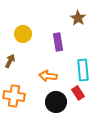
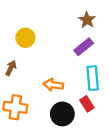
purple rectangle: (58, 42) -> (84, 47), moved, turned 60

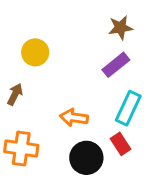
brown star: (87, 20) -> (120, 28), turned 30
cyan rectangle: (93, 78) -> (128, 108), turned 30

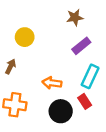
brown star: (120, 28) -> (75, 17), moved

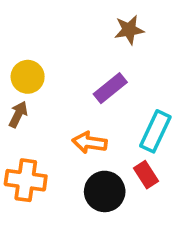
yellow circle: (25, 37) -> (28, 77), moved
purple rectangle: (81, 46) -> (110, 88), moved

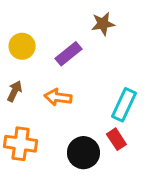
yellow circle: (28, 77) -> (22, 46), moved
purple rectangle: (110, 88) -> (69, 54), moved
orange arrow: (90, 143) -> (58, 97), moved

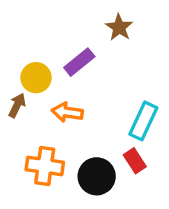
brown star: (103, 24) -> (119, 27), turned -30
yellow circle: (22, 46) -> (36, 78), moved
orange cross: (21, 144) -> (45, 166), moved

